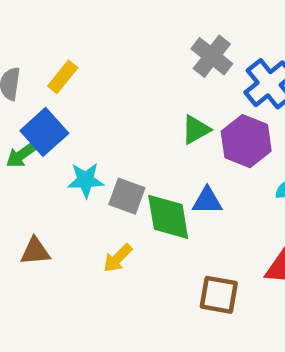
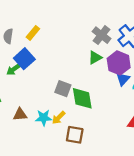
gray cross: (212, 56) -> (102, 35), moved
cyan star: (86, 180) -> (44, 118), moved
blue triangle: (207, 201) -> (123, 79), moved, turned -48
brown square: (219, 295) -> (75, 135), moved

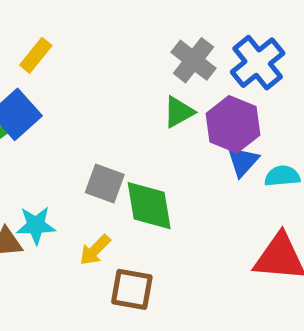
cyan star: (44, 118) -> (36, 225), moved

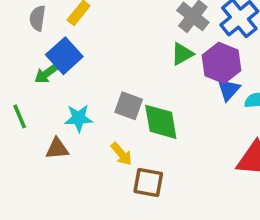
cyan star: (36, 225) -> (79, 118), moved
yellow arrow: (95, 250) -> (121, 154), turned -85

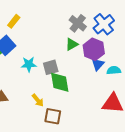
gray square: (129, 106) -> (51, 67), moved, turned -35
cyan star: (79, 118) -> (29, 64), moved

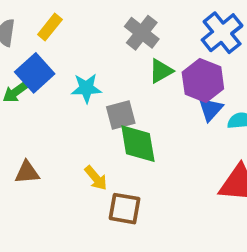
gray cross: (78, 23) -> (142, 33), moved
cyan star: (29, 64) -> (86, 88), moved

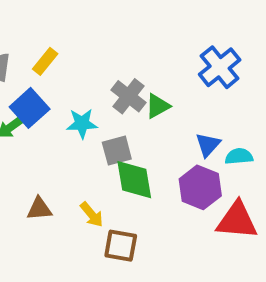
gray cross: (142, 33) -> (128, 96), moved
purple hexagon: (203, 81) -> (200, 187), moved
brown triangle: (27, 172) -> (39, 209), moved

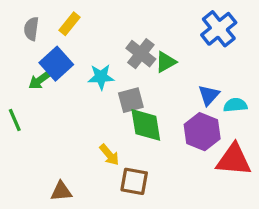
brown triangle: (39, 209) -> (61, 191), moved

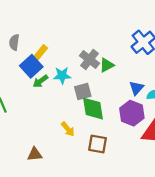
yellow rectangle: (69, 24) -> (40, 53), moved
green arrow: (40, 80) -> (40, 81), moved
brown square: (134, 181) -> (98, 144), moved

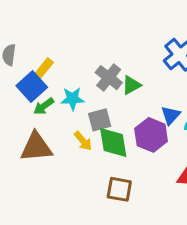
purple hexagon: (132, 113) -> (151, 135), moved
yellow arrow: (68, 129) -> (83, 141), moved
brown triangle: (35, 154) -> (36, 147), moved, size x1.6

